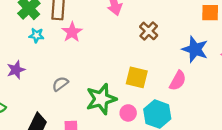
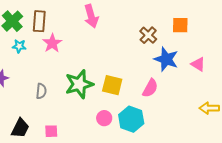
brown cross: (149, 31) -> (148, 35), moved
gray semicircle: (60, 84) -> (41, 91), turned 133
green star: (101, 99) -> (79, 84), moved

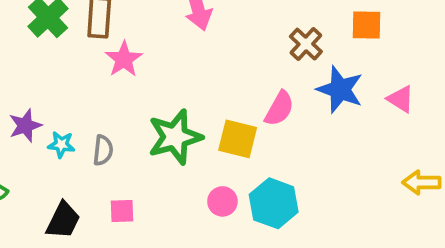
cyan star: (19, 46) -> (61, 145), moved
pink semicircle: (150, 88) -> (279, 109), moved
pink square: (51, 131) -> (122, 211), moved

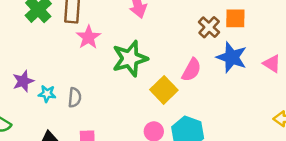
orange square: (367, 25) -> (235, 18), moved
green star: (175, 137) -> (130, 59), moved
yellow square: (238, 139) -> (164, 90), turned 32

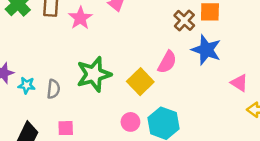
pink star: (88, 37) -> (80, 18), moved
green star: (130, 59) -> (94, 74), moved
pink triangle: (272, 64) -> (239, 83), moved

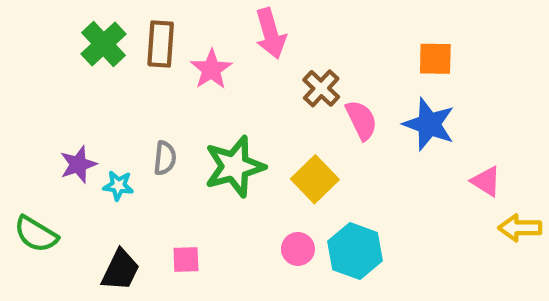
brown cross: (184, 20) -> (321, 88), moved
pink semicircle: (167, 62) -> (361, 120), moved, turned -55
gray semicircle: (53, 89) -> (165, 158), moved

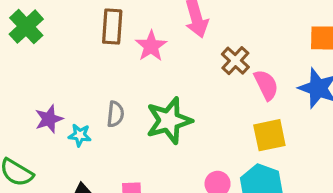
green cross: (104, 44) -> (26, 27), moved
yellow square: (315, 179) -> (269, 135), moved, turned 32

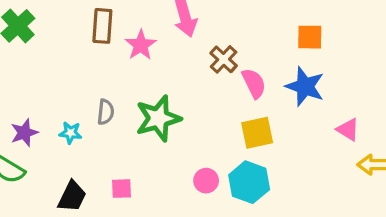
purple star: (49, 119) -> (24, 133), moved

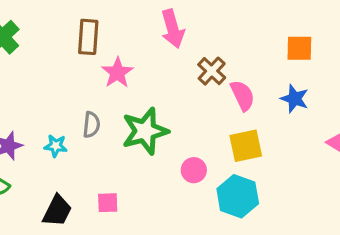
pink star: (141, 45) -> (117, 73), moved
blue star: (305, 86) -> (295, 99), size x0.7
pink circle: (206, 181) -> (194, 170), moved

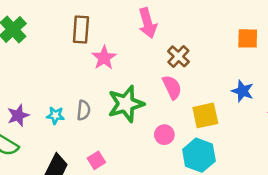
pink semicircle: (243, 95) -> (172, 87), moved
blue star: (295, 99) -> (243, 91), moved
gray semicircle: (91, 125) -> (84, 110), moved
pink square: (108, 203) -> (96, 160), turned -30

